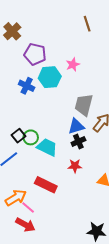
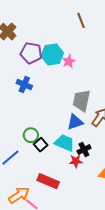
cyan hexagon: (50, 77) -> (52, 54), moved
black square: (18, 136) -> (41, 145), moved
black cross: (78, 141) -> (84, 150), moved
cyan trapezoid: (47, 147) -> (64, 143), moved

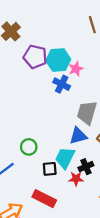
blue cross: (24, 85) -> (62, 84), moved
cyan trapezoid: (64, 143) -> (65, 158), turned -90
black square: (41, 145) -> (50, 169), moved, turned 32

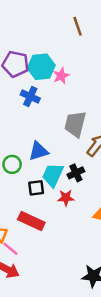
blue cross: (62, 84) -> (30, 96), moved
blue triangle: (78, 136) -> (38, 151), moved
black cross: (86, 167) -> (76, 173), moved

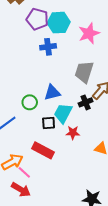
pink star: (61, 76) -> (89, 33), moved, size x1.5
blue cross: (30, 96) -> (48, 47), turned -35
black cross: (76, 173) -> (86, 102), moved

